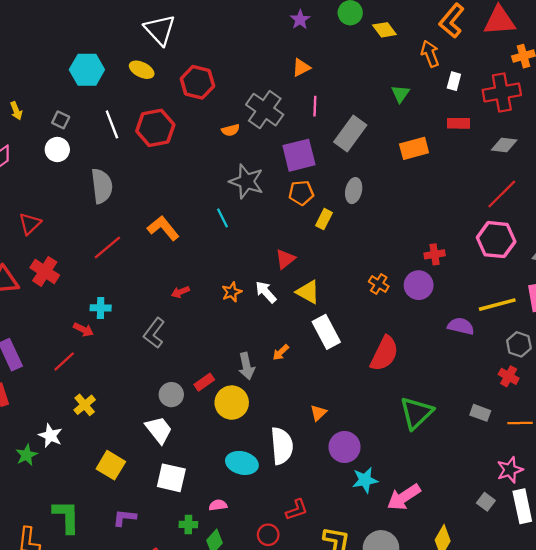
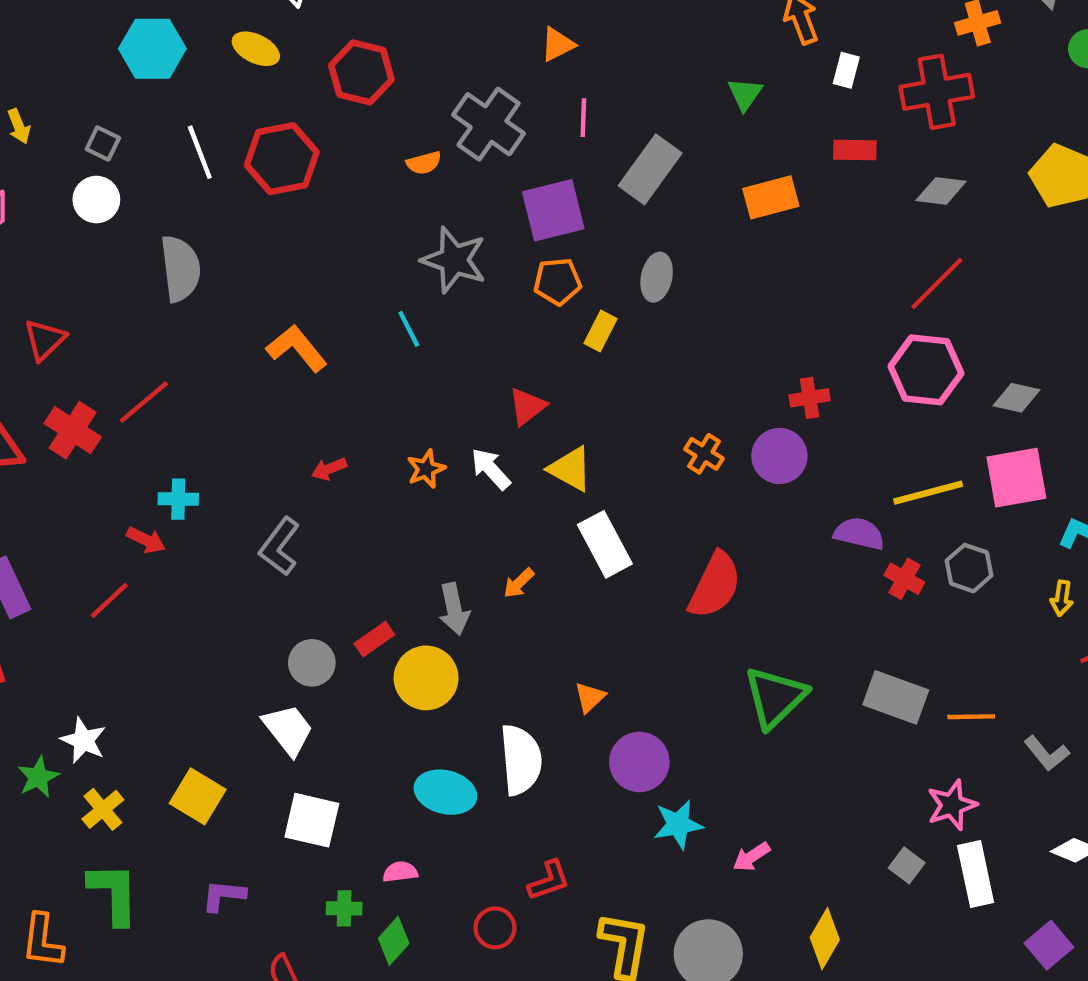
red line: (107, 248) -> (144, 402), moved
red cross: (509, 376) -> (904, 579), moved
yellow cross: (85, 405) -> (103, 809), moved
gray rectangle: (480, 413) -> (896, 697), size x1.6
pink arrow: (404, 497) -> (751, 857), size x0.6

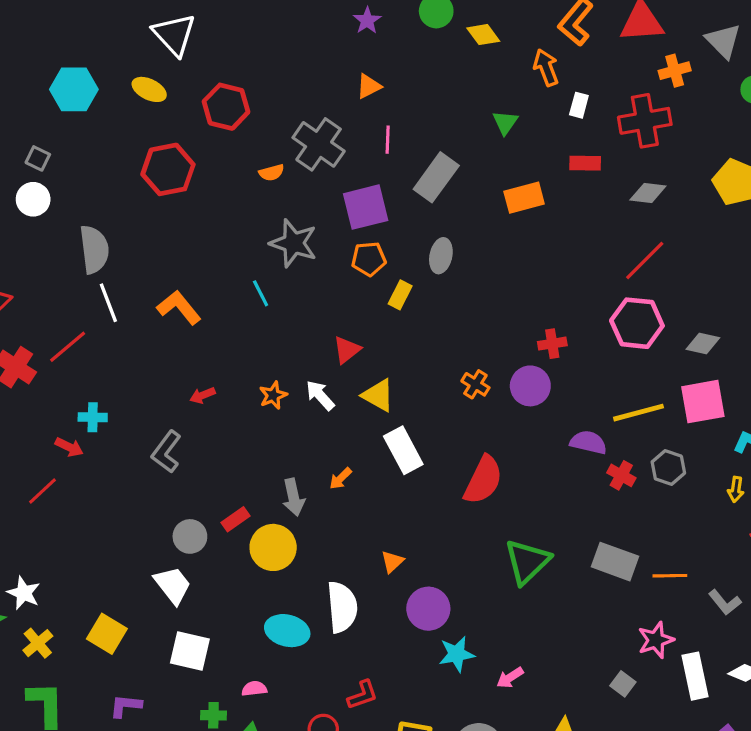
white line: (200, 152) -> (108, 303), moved
white rectangle: (976, 874) -> (695, 676), moved

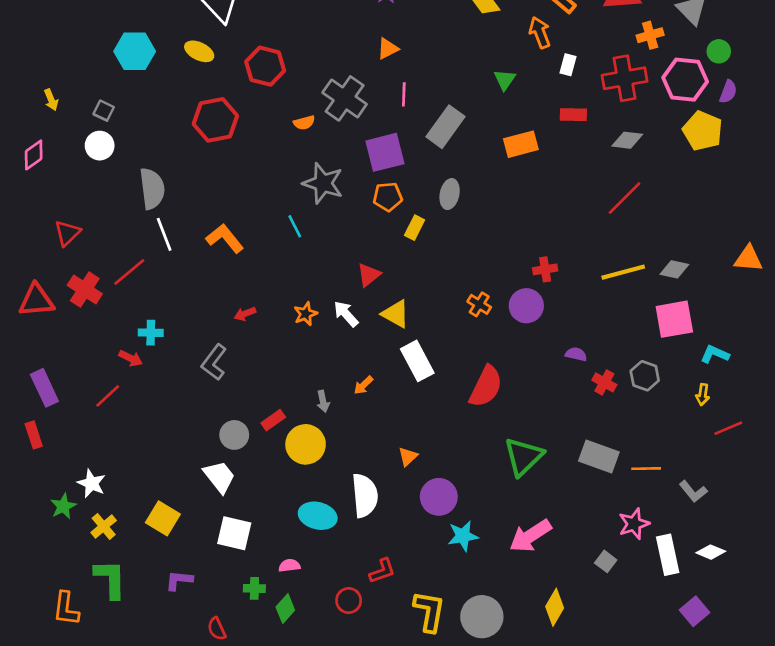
pink hexagon: (637, 323) -> (685, 80), moved
yellow line: (639, 413) -> (623, 272), moved
purple semicircle: (588, 442) -> (576, 354), size x0.7
gray arrow: (293, 497) -> (323, 401), size x0.7
pink arrow: (510, 678) -> (530, 536), moved, size x1.8

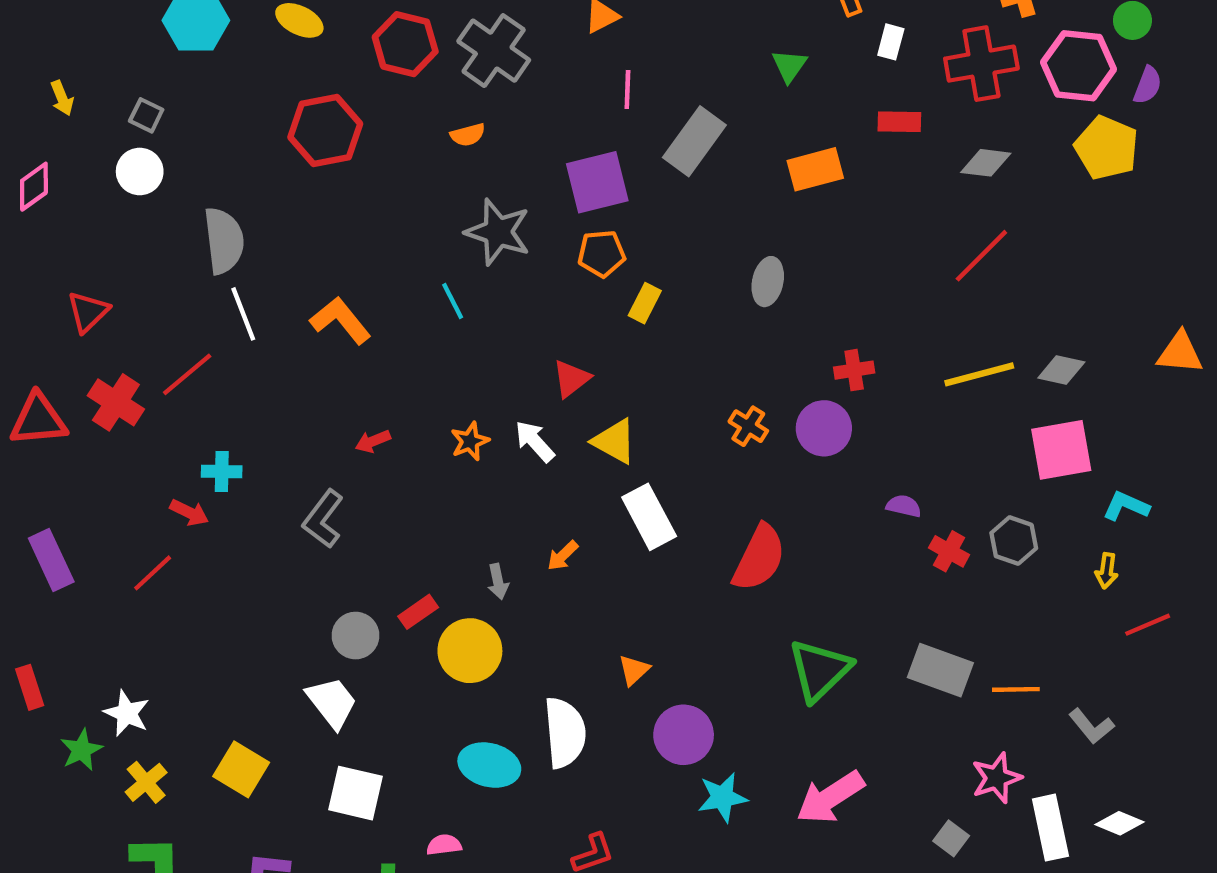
gray cross: (345, 98) -> (494, 51), moved
gray ellipse: (450, 194) -> (768, 282), moved
red rectangle: (34, 435) -> (30, 687), moved

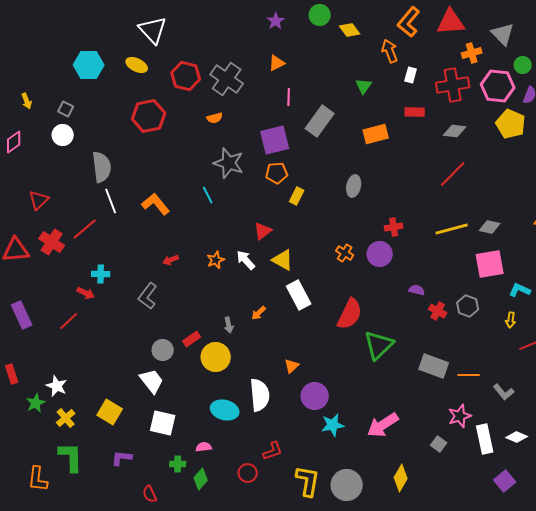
green triangle: (820, 670) -> (379, 345), moved

